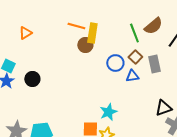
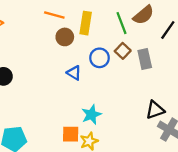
yellow rectangle: (92, 33) -> (86, 23), moved
blue triangle: (132, 76) -> (74, 73), moved, turned 40

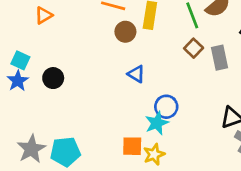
blue circle: (100, 58) -> (166, 107), moved

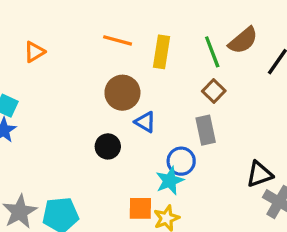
brown circle: (125, 32) -> (122, 93), moved, size x1.4
gray rectangle: (219, 58) -> (206, 130), moved
black circle: (53, 78) -> (108, 146), moved

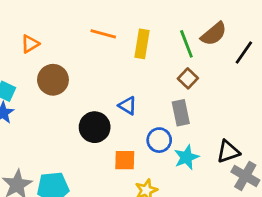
brown circle: (122, 93) -> (53, 80), moved
black circle: (108, 146) -> (95, 127), size x1.4
cyan star: (170, 181) -> (186, 157), moved
orange square: (140, 208) -> (125, 160), moved

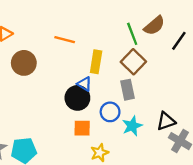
orange line: (103, 34) -> (65, 40), moved
yellow rectangle: (142, 44) -> (96, 62), moved
brown square: (188, 78) -> (133, 62), size x1.5
black circle: (95, 127) -> (77, 98), moved

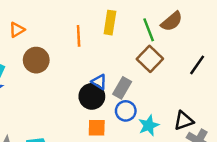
orange line: (65, 40) -> (79, 36), turned 72
black line: (179, 41) -> (197, 65), moved
yellow rectangle: (96, 62) -> (110, 23), moved
gray rectangle: (128, 90) -> (122, 88), moved, turned 42

